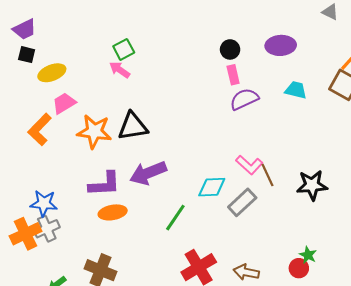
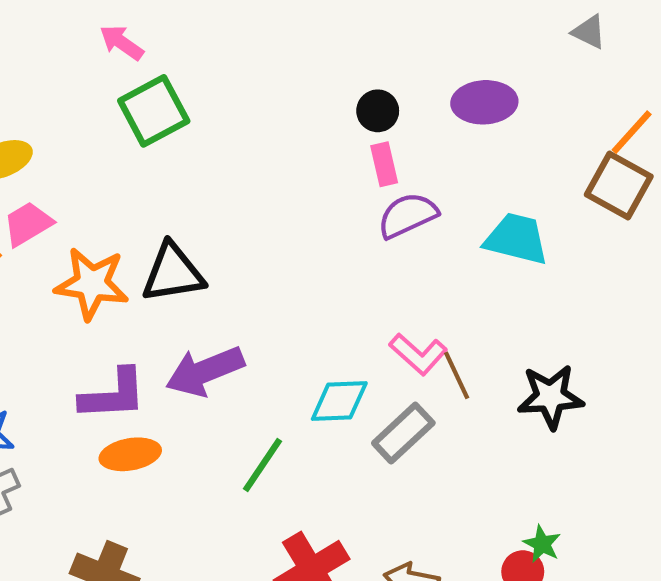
green square: (124, 49) -> (154, 111), size x1.5
pink arrow: (120, 70) -> (122, 43), moved
cyan trapezoid: (296, 90) -> (516, 239), moved, size x1.4

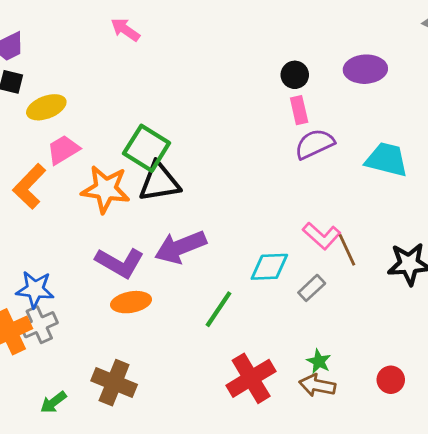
green square: (154, 111) -> (147, 148), moved, turned -30
purple L-shape: (113, 395) -> (120, 263), turned 33
gray rectangle: (403, 433) -> (312, 288), size x0.7
green star: (542, 544) -> (319, 361), moved

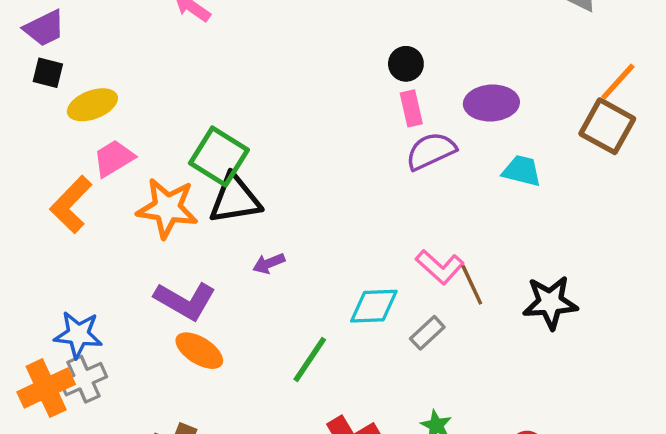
purple ellipse: (365, 69) -> (491, 103), moved
cyan trapezoid: (387, 160) -> (522, 171), size x0.7
purple arrow: (180, 247) -> (269, 263), moved, size x0.5
orange ellipse: (131, 302) -> (199, 351), turned 42

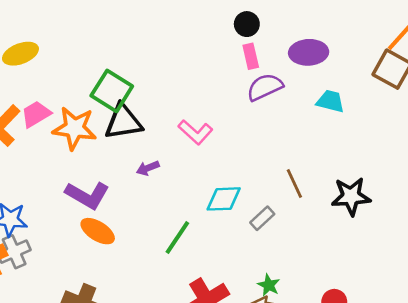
pink trapezoid: (114, 158) -> (36, 114), moved
pink L-shape: (440, 267) -> (195, 132), moved

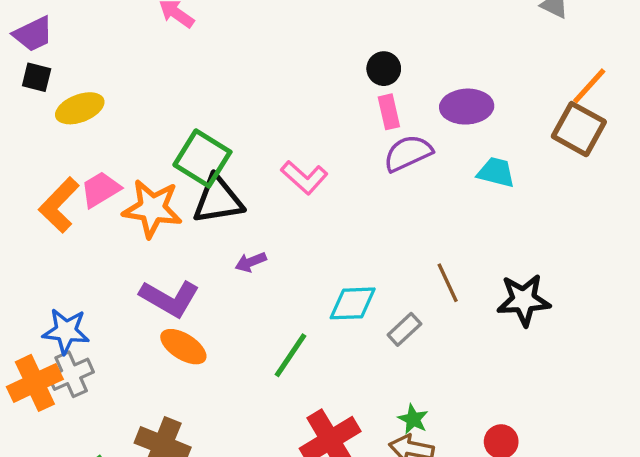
pink L-shape: (195, 132) -> (304, 177), moved

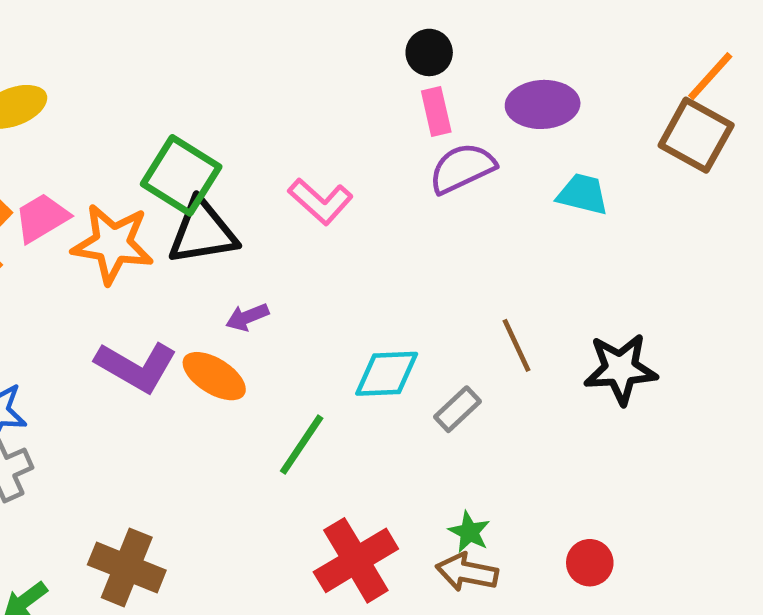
orange ellipse: (183, 347) -> (214, 376), moved

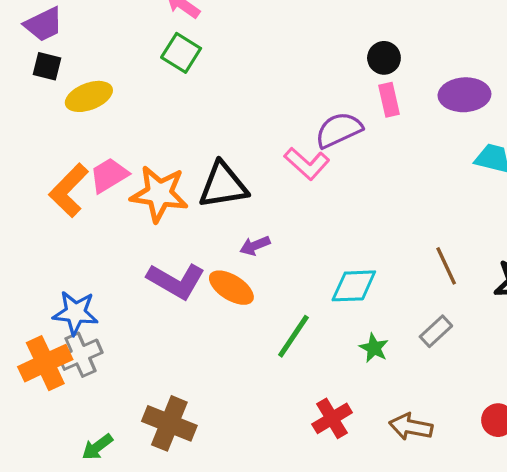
purple semicircle: (462, 168) -> (339, 130), moved
green square: (181, 175) -> (181, 53), moved, size x0.7
gray rectangle: (457, 409) -> (436, 331), moved
green star: (469, 532) -> (374, 348), moved
red cross: (356, 560) -> (332, 418), size x0.7

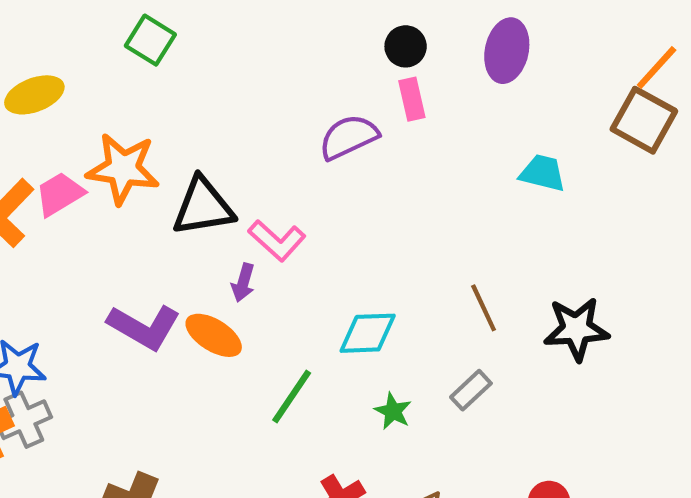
purple ellipse: (464, 95) -> (507, 51), moved, turned -75
pink L-shape: (307, 164) -> (277, 240), moved
orange star: (159, 194) -> (123, 169), moved
purple arrow: (255, 246) -> (243, 283), turned -52

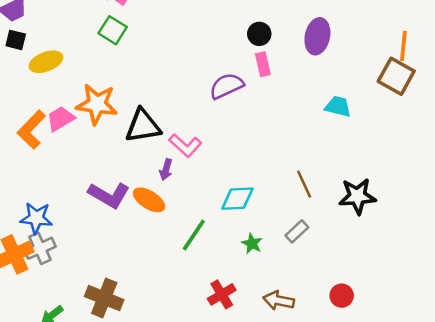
orange line: (657, 67) -> (403, 46), turned -36

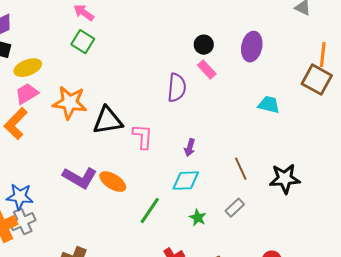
pink rectangle: (263, 64) -> (207, 70), turned -30
purple semicircle: (227, 86) -> (177, 88), turned 120
pink trapezoid: (61, 119) -> (27, 94), moved
pink L-shape: (185, 145) -> (143, 137), turned -128
purple arrow: (166, 170) -> (190, 148), moved

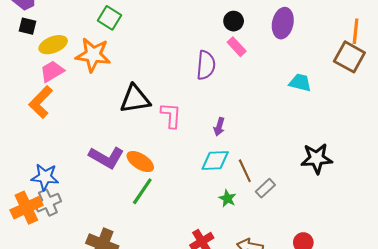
orange star: (70, 103) -> (93, 55), moved
brown line: (241, 169) -> (245, 171), moved
green line: (150, 211) -> (142, 191), moved

